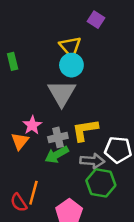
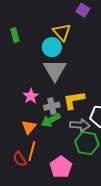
green rectangle: (13, 61) -> (15, 35), moved
cyan circle: (71, 65) -> (52, 47), moved
orange triangle: (20, 141) -> (29, 127), moved

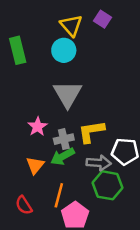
yellow triangle: (62, 32) -> (71, 25), moved
green rectangle: (15, 35) -> (18, 50), size x1.5
cyan circle: (52, 47) -> (64, 50), moved
orange line: (32, 151) -> (59, 195), moved

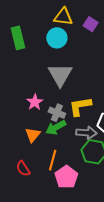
purple square: (103, 19) -> (91, 24), moved
yellow triangle: (71, 25) -> (63, 17), turned -42
gray cross: (64, 139) -> (57, 113), turned 35

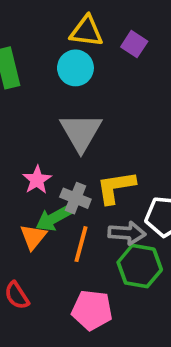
green arrow: (56, 127) -> (53, 218), moved
orange line: (53, 160) -> (81, 244), moved
pink pentagon: (66, 177) -> (92, 310), turned -30

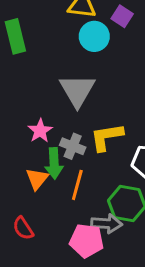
cyan circle: (75, 68) -> (94, 36), moved
green arrow: (53, 218) -> (54, 163), turned -64
gray arrow: (127, 233) -> (107, 224), moved

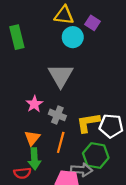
yellow L-shape: (107, 137) -> (88, 123), moved
green arrow: (54, 163) -> (34, 159), moved
red semicircle: (23, 228) -> (22, 173), turned -63

